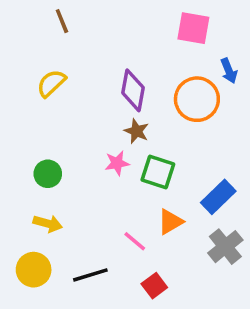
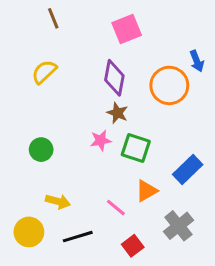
pink square: (193, 28) -> (127, 29), moved, turned -32
yellow arrow: (48, 223) -> (58, 201), moved
gray cross: (225, 247) -> (178, 226), moved

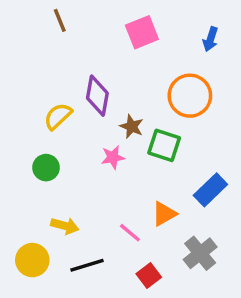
blue arrow: (197, 61) -> (210, 39), moved, turned 40
yellow semicircle: (44, 72) -> (58, 116), moved
purple diamond: (114, 78) -> (97, 96), moved
green square: (136, 148) -> (164, 145), moved

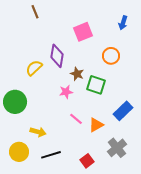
pink square: (142, 32) -> (83, 32), moved
orange circle: (190, 96) -> (111, 56), size x0.7
green circle: (46, 168) -> (15, 102), moved, size x1.5
pink line: (130, 233) -> (76, 119), moved

